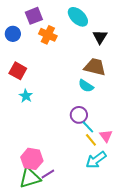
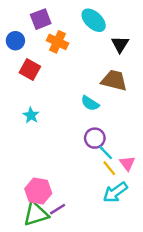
red square: (18, 71) -> (30, 70), moved
cyan semicircle: (86, 86) -> (90, 103), moved

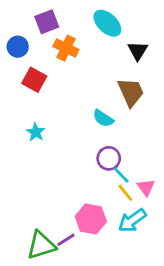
brown trapezoid: (114, 80) -> (131, 92), turned 52
pink hexagon: (38, 191) -> (91, 219), moved

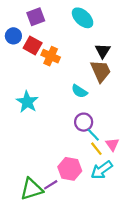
orange cross: (66, 48) -> (51, 56), moved
black triangle: (138, 51) -> (103, 51), moved
red square: (34, 80) -> (33, 45), moved
cyan star: (36, 132) -> (27, 102), size x1.5

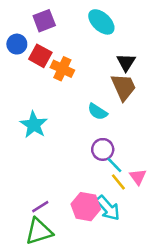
cyan arrow: (102, 170) -> (108, 208), moved, turned -95
purple line: (51, 185) -> (40, 207), moved

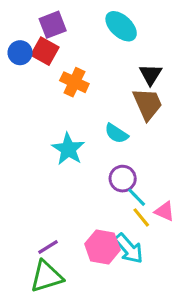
red square: (40, 56) -> (45, 51), moved
cyan star: (34, 125) -> (68, 149), moved
pink triangle: (138, 177) -> (165, 211), turned -30

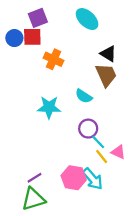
red square: (45, 51) -> (32, 37), turned -30
black triangle: (151, 74) -> (108, 54), turned -30
cyan star: (68, 149) -> (49, 107), turned -30

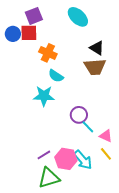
brown trapezoid: (106, 75) -> (95, 67), turned 110
cyan semicircle: (84, 96) -> (56, 76), moved
yellow line: (102, 157) -> (106, 154), moved
purple line: (35, 178) -> (44, 155), moved
green triangle: (33, 199) -> (49, 178), moved

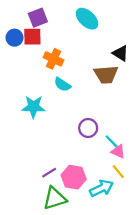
black triangle: (97, 48) -> (120, 53), moved
cyan star: (44, 96) -> (33, 107), moved
cyan line: (88, 127) -> (112, 141), moved
cyan arrow: (83, 160) -> (102, 188), moved, turned -75

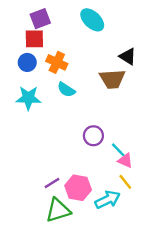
blue circle: (14, 38) -> (27, 62), moved
cyan star: (33, 107) -> (28, 98), moved

